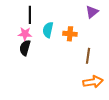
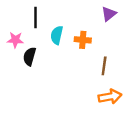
pink star: (25, 34) -> (15, 40), moved

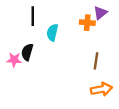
pink star: (15, 40) -> (14, 60), moved
orange cross: (83, 40) -> (87, 23), moved

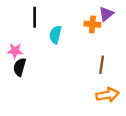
black semicircle: (27, 52) -> (20, 67), moved
pink star: (14, 60) -> (15, 51), moved

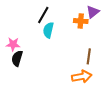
black line: (35, 17) -> (43, 15), moved, turned 30
orange arrow: (107, 95) -> (82, 77), moved

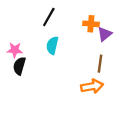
purple triangle: (93, 12) -> (105, 34), moved
cyan semicircle: (48, 30) -> (52, 45), moved

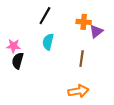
brown line: (100, 64) -> (82, 59), moved
orange arrow: (92, 86) -> (78, 91), moved

